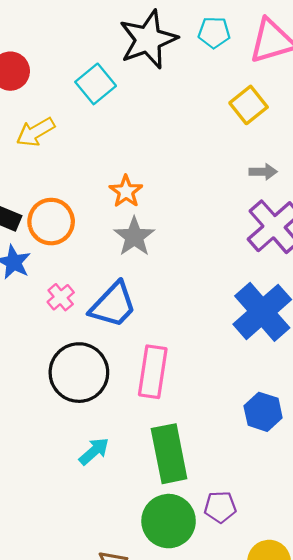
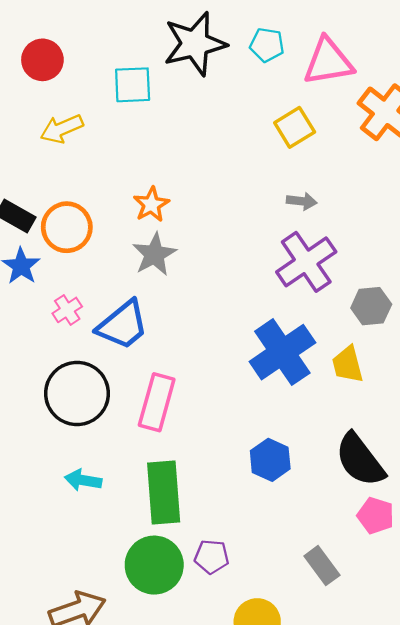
cyan square: (96, 84) -> (133, 85), turned 30
cyan arrow: (94, 451) -> (83, 480), turned -136

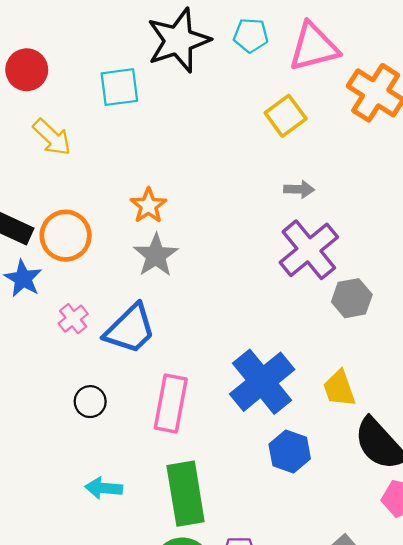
yellow arrow: (62, 129) -> (52, 137), turned -108
gray hexagon: (371, 306) -> (352, 298), moved
blue cross: (282, 352) -> (262, 382), moved
yellow trapezoid: (348, 364) -> (339, 388), moved
black circle: (77, 393) -> (90, 402), size x0.5

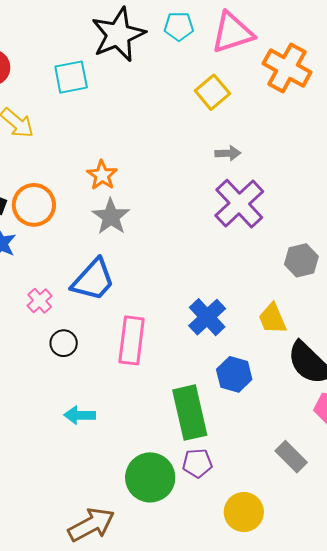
gray hexagon: (352, 298) -> (301, 260), moved
pink cross: (73, 319) -> (40, 301), moved
blue cross: (262, 382) -> (207, 317), size x0.7
green rectangle: (186, 494) -> (190, 413), moved

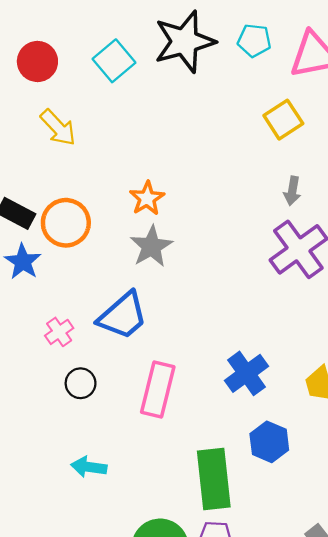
cyan square: (71, 77) -> (114, 61), moved, turned -36
gray arrow: (228, 153) -> (292, 191), turned 95

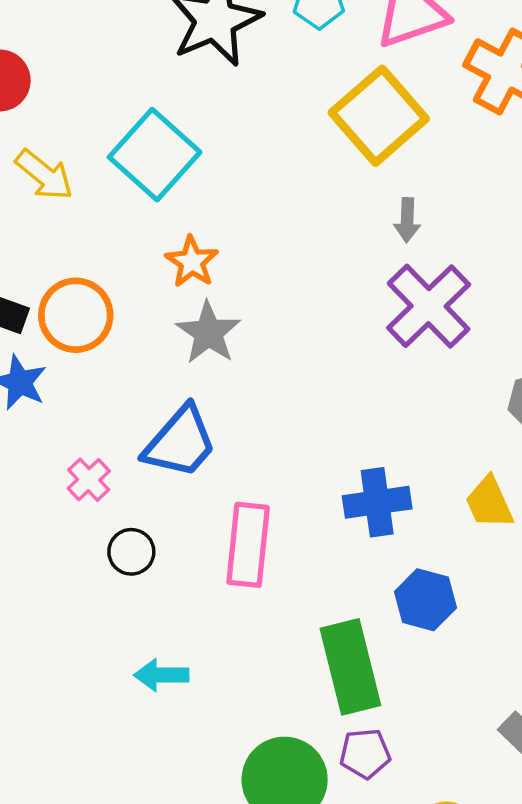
cyan square: (114, 61) -> (155, 155), moved, size x1.4
yellow square: (283, 120) -> (379, 116), size x1.6
blue cross: (247, 373) -> (377, 502), turned 36

